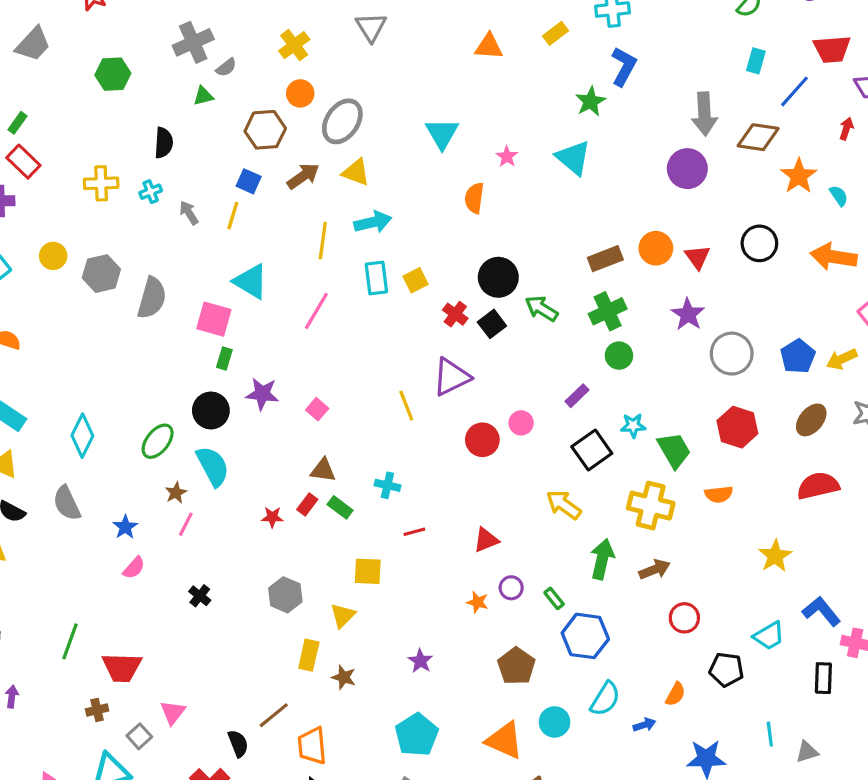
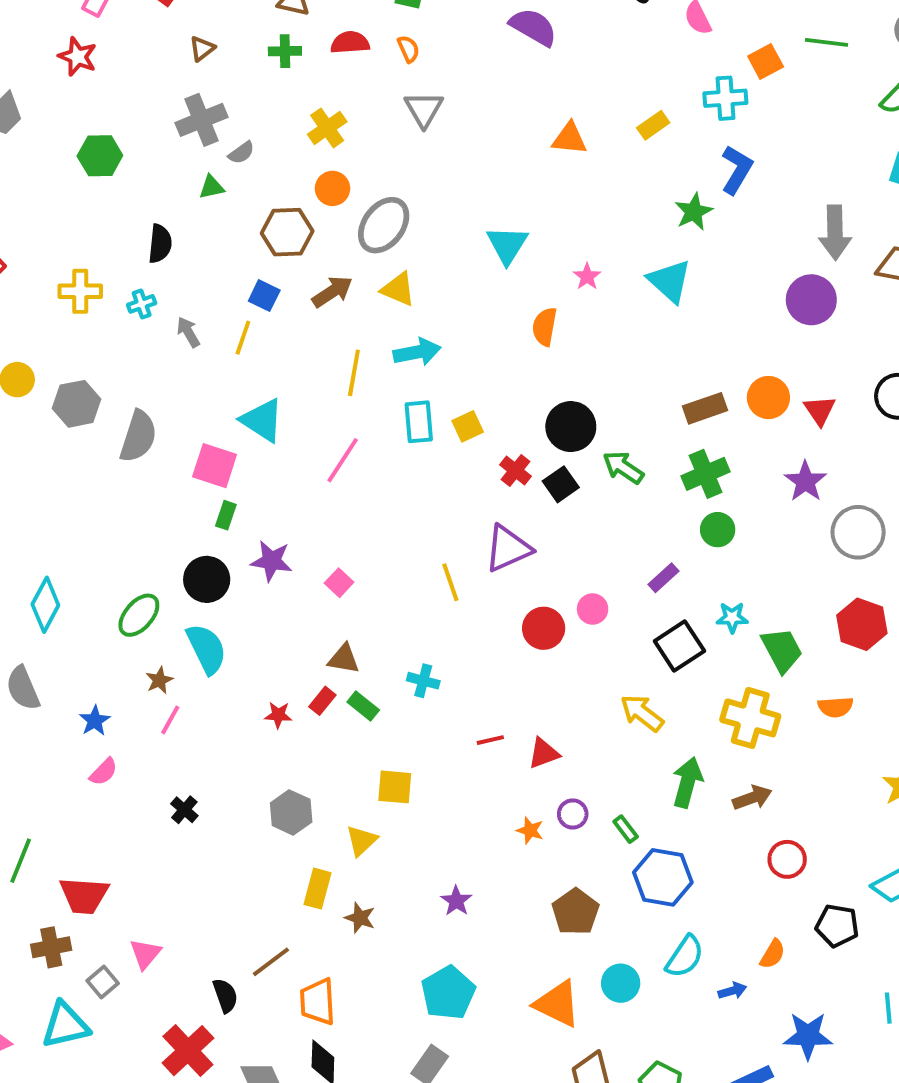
red line: (414, 532) -> (490, 740), moved
brown cross: (97, 710) -> (51, 947), size x1.4

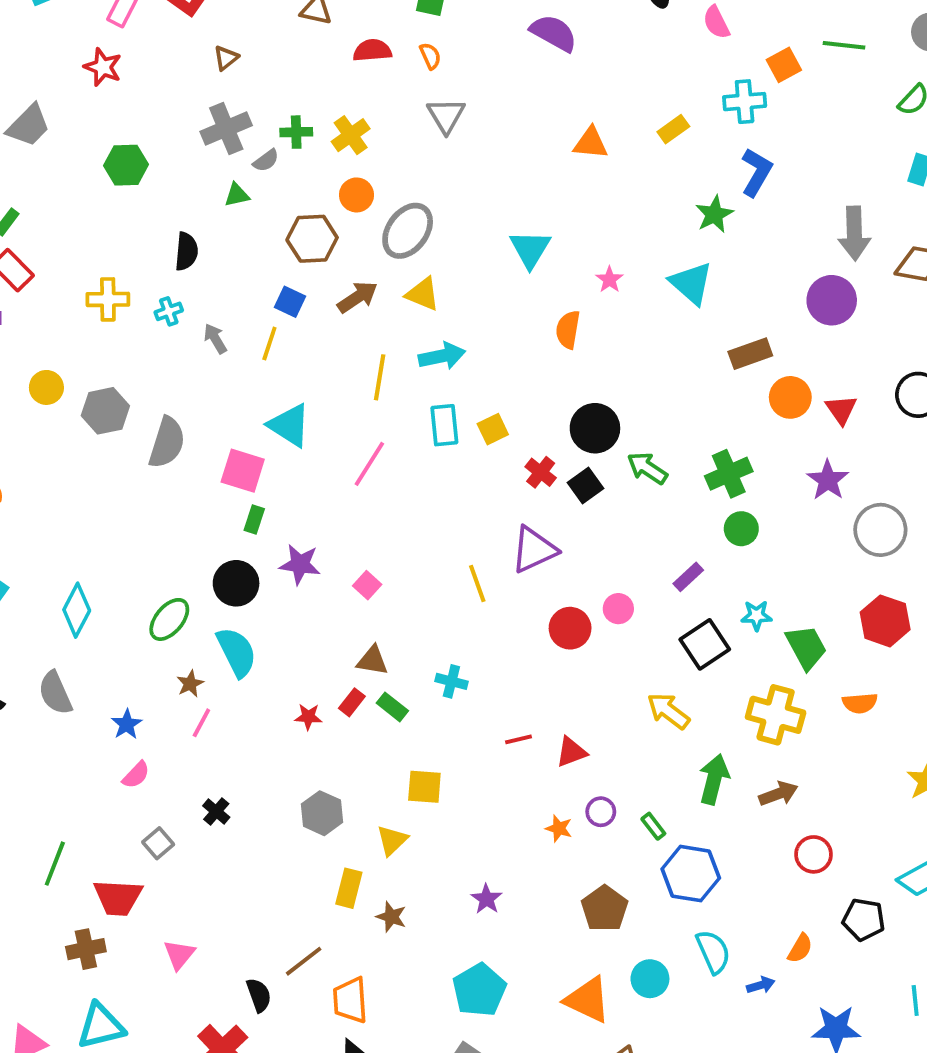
green cross: (285, 51) -> (296, 132), moved
brown rectangle: (705, 408) -> (750, 354), moved
cyan semicircle: (685, 957) -> (713, 952), turned -57
gray square: (103, 982) -> (158, 843), moved

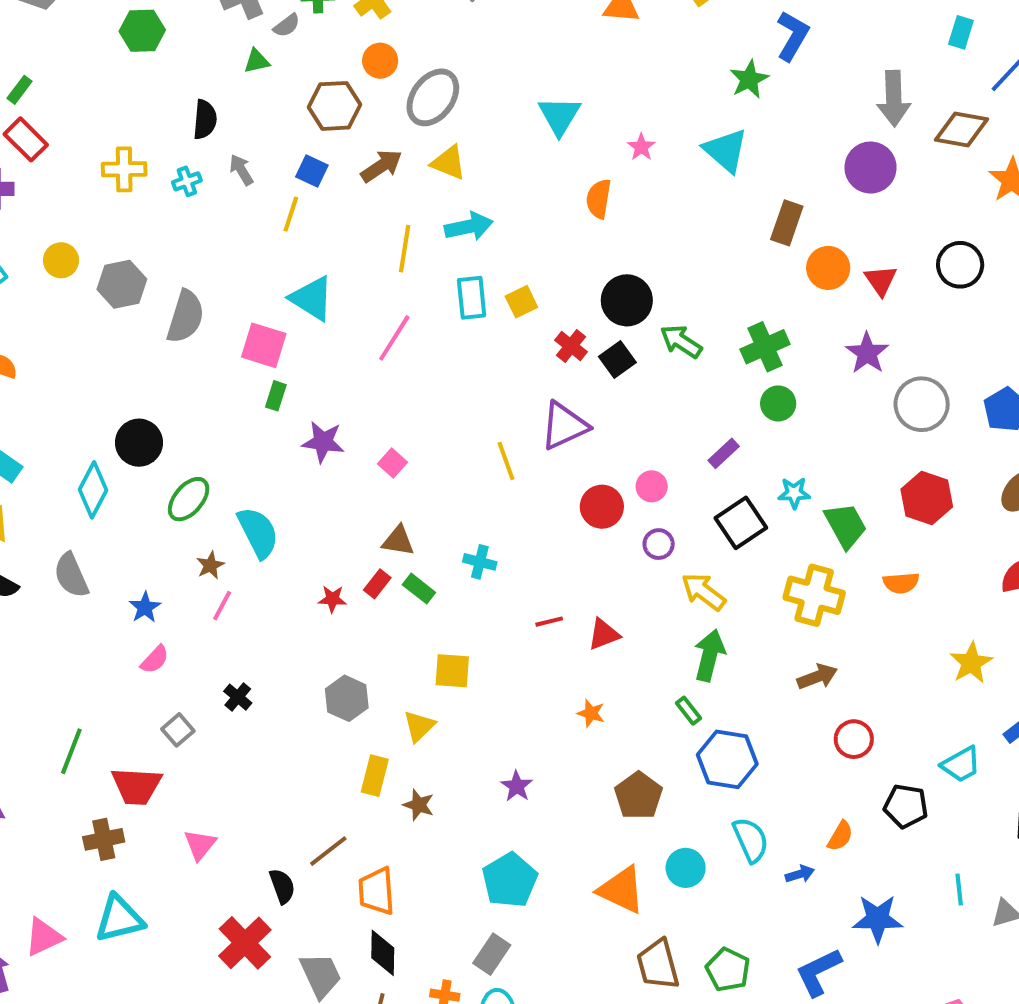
gray arrow: (215, 339) -> (241, 170), moved
brown rectangle: (750, 354) -> (787, 223), turned -51
black circle: (236, 583) -> (139, 443), moved
green arrow: (714, 779) -> (709, 655), moved
purple circle: (601, 812) -> (659, 544), moved

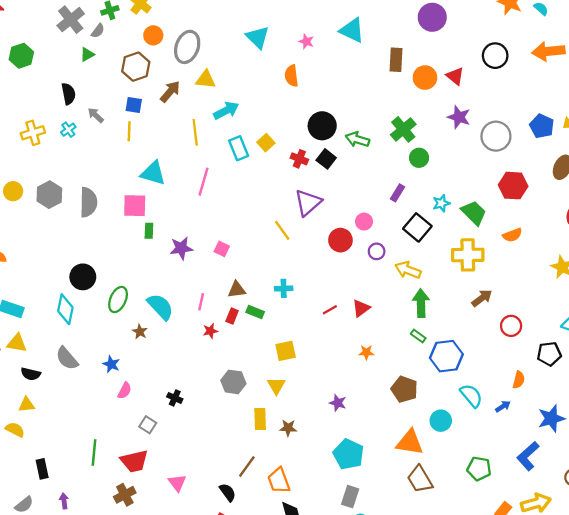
pink line: (222, 606) -> (201, 302), moved
brown trapezoid: (658, 965) -> (420, 479), moved

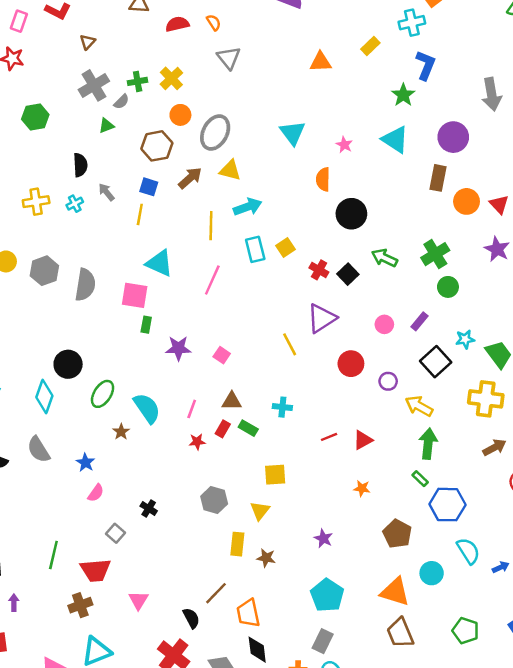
purple circle: (432, 17) -> (453, 137), moved
black circle: (322, 126) -> (351, 214), moved
pink circle: (364, 222) -> (384, 324), moved

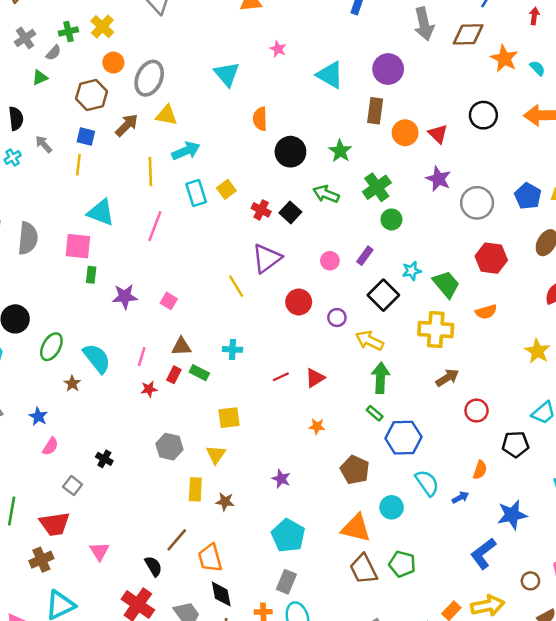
gray cross: (94, 85) -> (25, 38), size x0.7
green star: (403, 95) -> (340, 151), moved
pink star: (344, 145) -> (278, 49), moved
green pentagon: (466, 631) -> (402, 564), moved

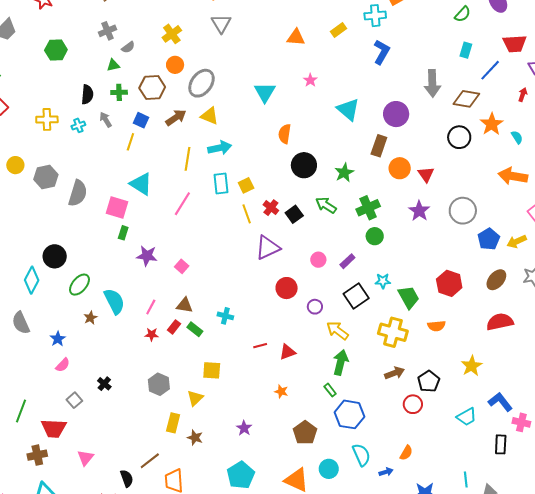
green cross: (68, 31) -> (119, 92), moved
black circle: (483, 115) -> (459, 137), moved
gray circle: (477, 203) -> (463, 211), moved
yellow line: (236, 286) -> (247, 214), moved
black pentagon: (515, 444) -> (429, 381), moved, turned 30

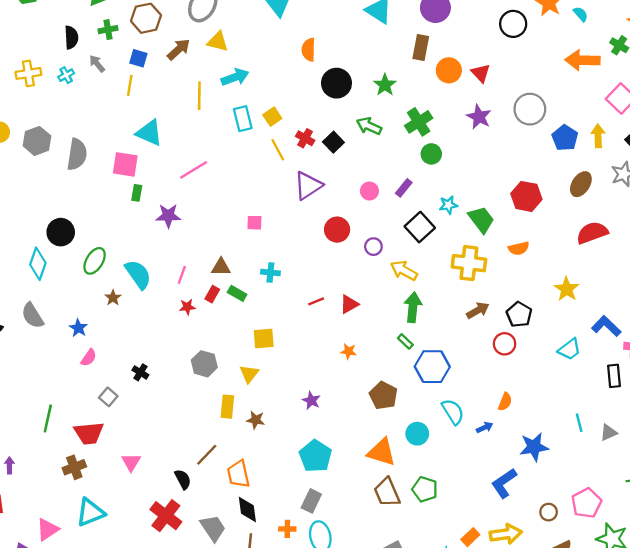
pink line: (182, 204) -> (194, 170), moved, turned 35
yellow arrow: (517, 241) -> (598, 136), turned 120
pink square: (182, 266) -> (254, 223), moved, turned -32

